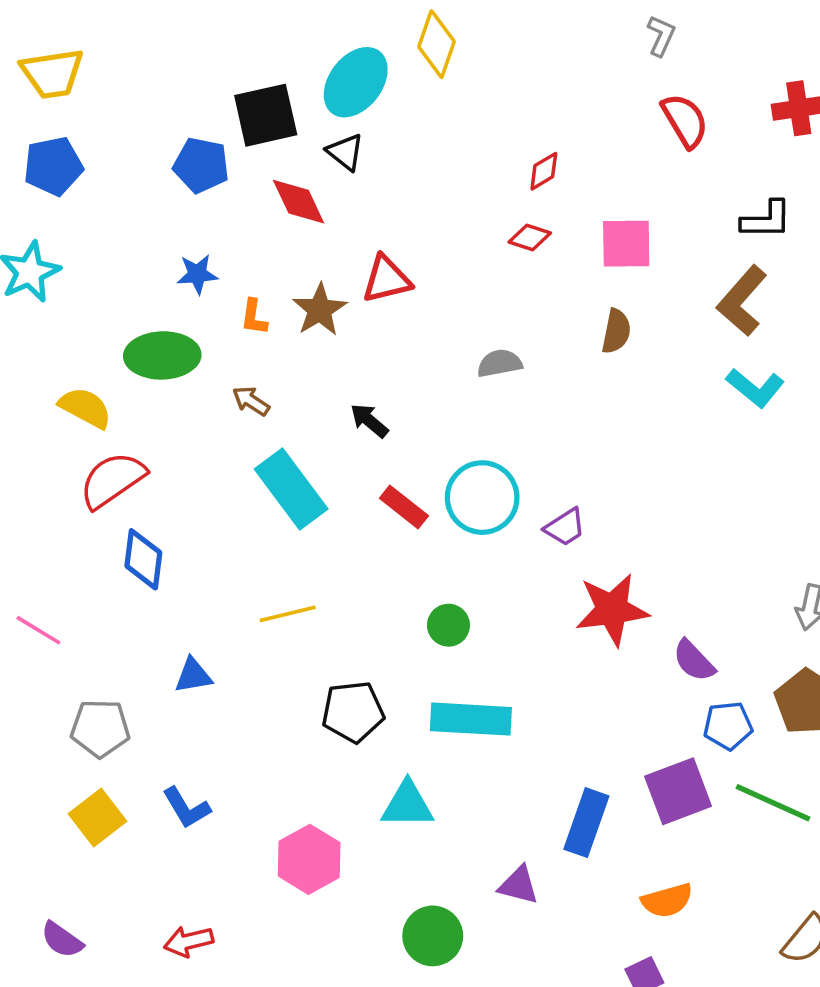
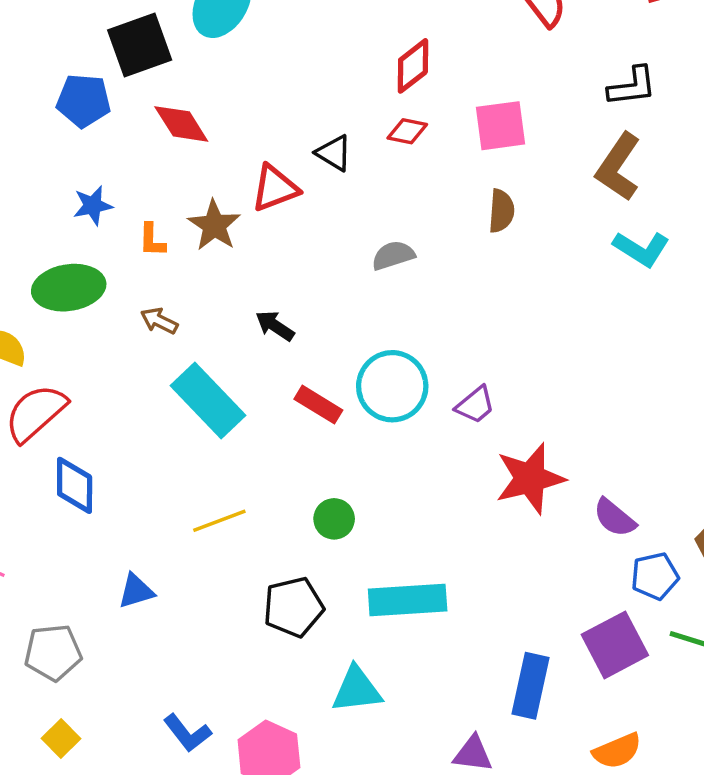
black triangle: (345, 152) -> (334, 153), moved
red diamond: (544, 171) -> (413, 66), size x1.4
green circle: (448, 625) -> (334, 519), moved
blue L-shape: (186, 808) -> (187, 733), moved
yellow square: (98, 817) -> (61, 738), size x0.7

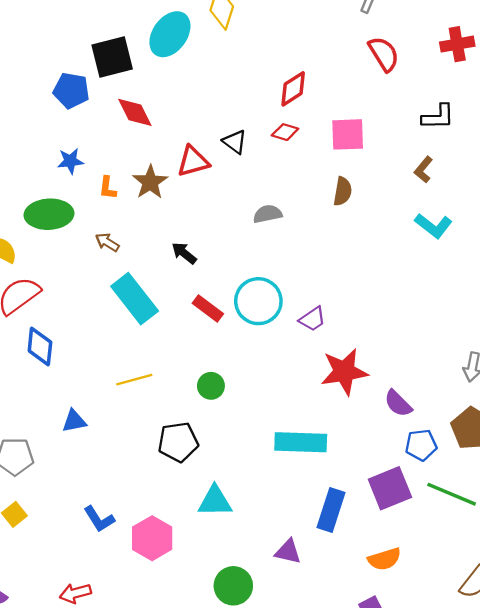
brown L-shape: (618, 167) -> (424, 170), size x0.6
cyan rectangle: (408, 600) -> (301, 442), moved

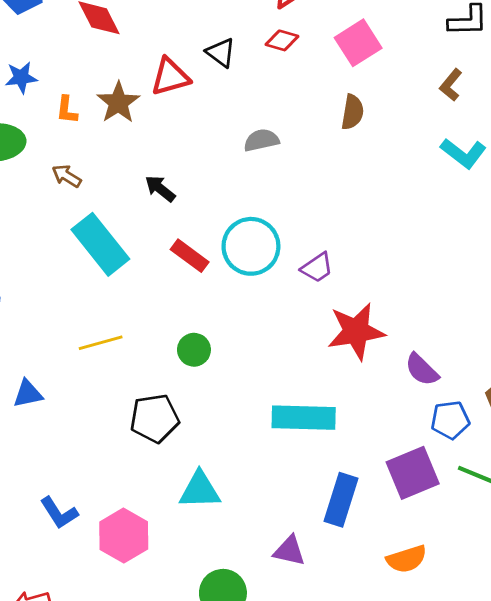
pink square: (348, 134) -> (358, 43), turned -30

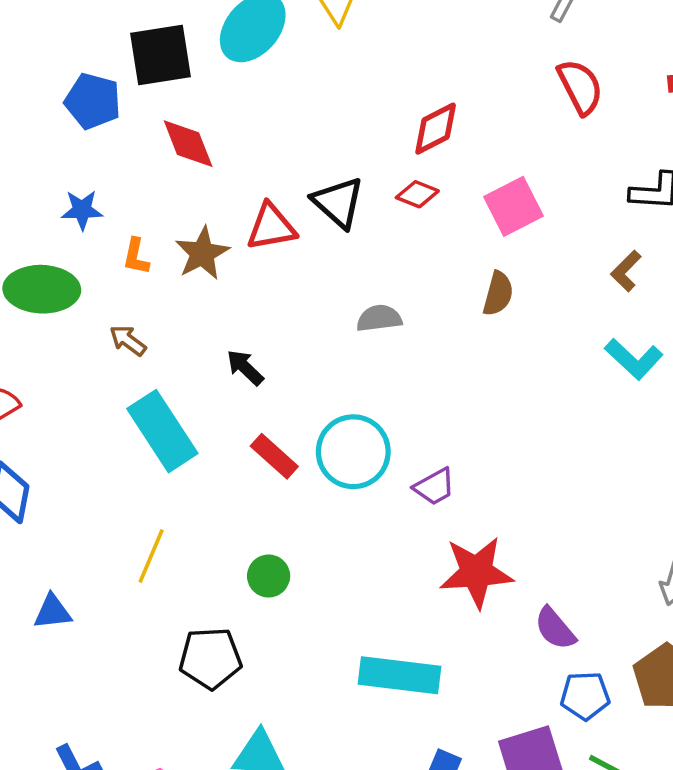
black triangle: (221, 53) -> (338, 202), size x1.4
yellow line: (101, 343) -> (151, 556), turned -57

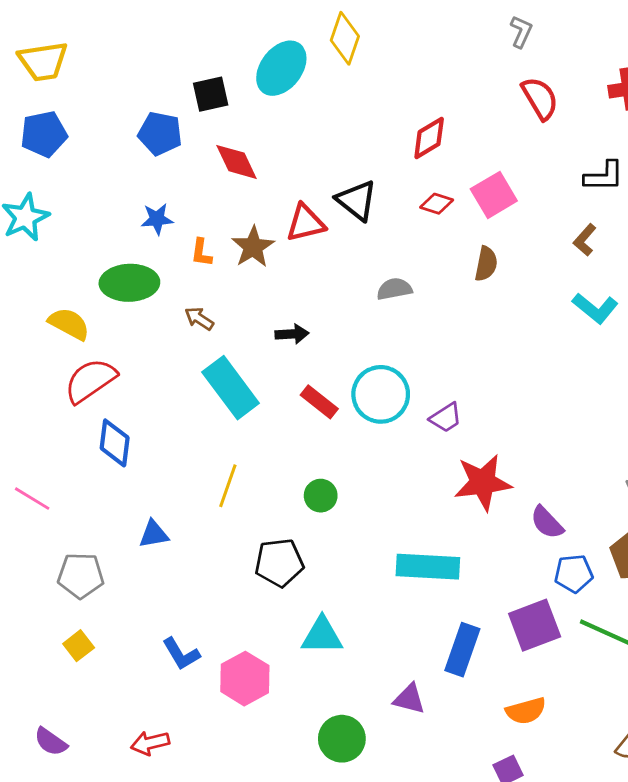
black square: (161, 55) -> (211, 94), size x0.7
red diamond: (417, 194) -> (437, 204), moved
black arrow: (245, 368) -> (292, 334), turned 136

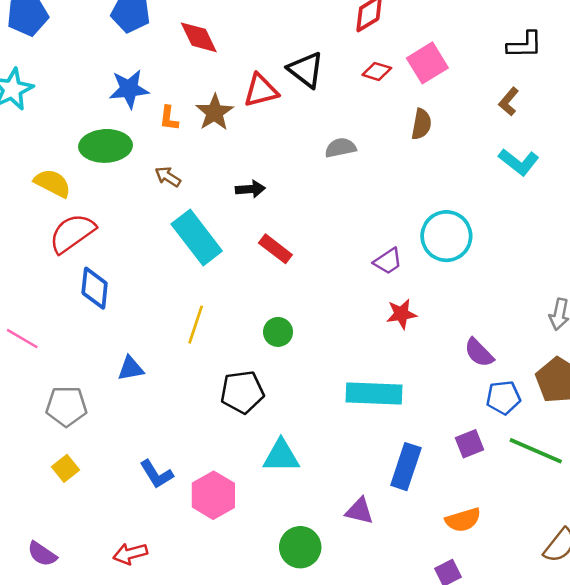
blue star: (157, 219) -> (129, 89), size x1.4
cyan circle: (381, 394) -> (446, 236), moved
red star: (483, 482) -> (401, 314), moved, size x0.6
purple square: (535, 625) -> (469, 444), size x0.6

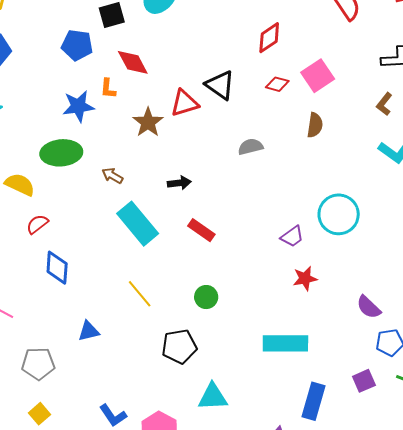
orange L-shape: (169, 118) -> (108, 89), moved
red semicircle: (72, 233) -> (37, 224), size x0.6
yellow line: (196, 325) -> (140, 294), turned -56

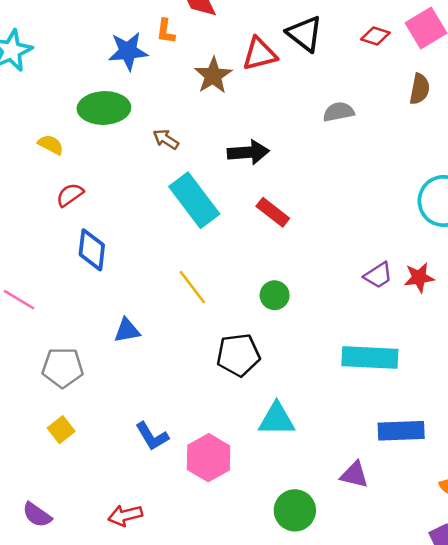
black arrow: (179, 183) -> (248, 152), size x1.4
yellow semicircle: (20, 185) -> (51, 145), size x0.7
purple trapezoid: (292, 236) -> (378, 275), moved
red star: (305, 278) -> (419, 278), moved
blue rectangle: (313, 401) -> (401, 431), turned 69

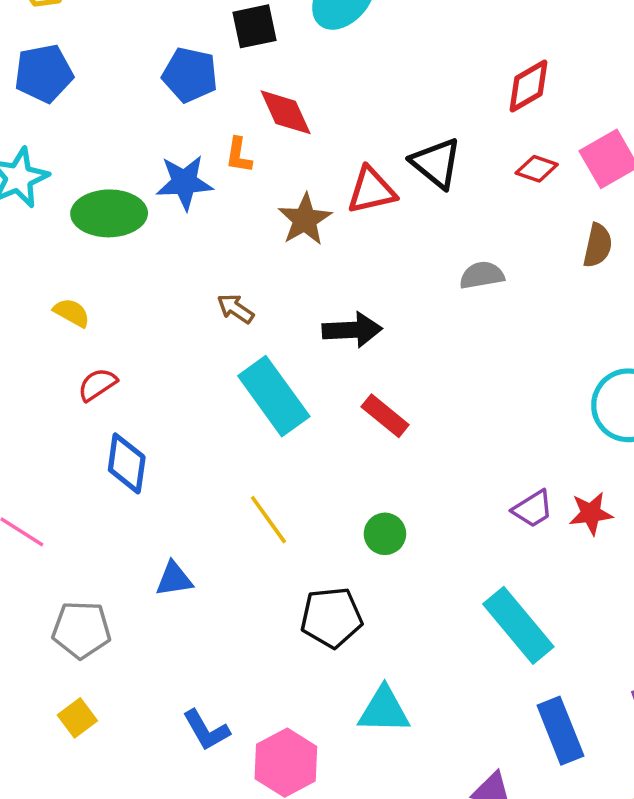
green ellipse: (104, 108) -> (109, 213), moved
cyan rectangle: (370, 358) -> (518, 625), turned 46
blue rectangle: (401, 431) -> (560, 731), turned 69

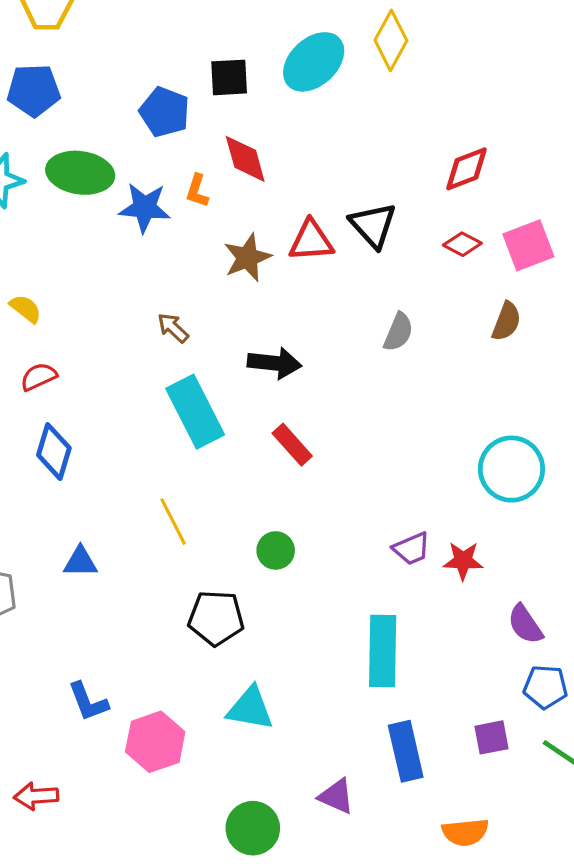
green ellipse: (109, 213) -> (80, 173), moved
gray semicircle: (482, 275) -> (398, 332), turned 114
cyan rectangle: (518, 625) -> (383, 651), turned 32

